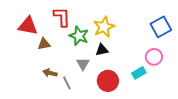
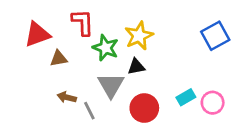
red triangle: (28, 26) -> (37, 34), turned -30
pink circle: (154, 57) -> (213, 103), moved
gray triangle: (83, 64) -> (111, 85), size x1.5

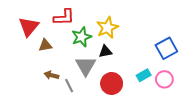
red L-shape: (83, 22) -> (64, 17), turned 90
red triangle: (37, 34) -> (29, 27), turned -30
blue square: (215, 36) -> (166, 48), moved
green star: (105, 48) -> (82, 37), turned 30

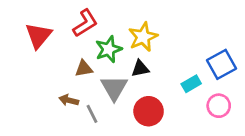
red L-shape: (64, 17) -> (85, 23), turned -30
brown triangle: (45, 45) -> (84, 69), moved
cyan rectangle: (144, 75) -> (191, 84), moved

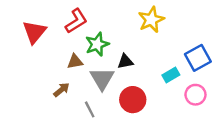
yellow star: (143, 37) -> (151, 20), moved
brown arrow: (69, 100) -> (61, 90), turned 126
gray line: (92, 114) -> (90, 109), moved

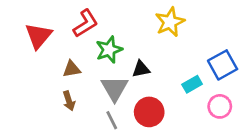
brown triangle: (75, 61) -> (72, 69), moved
brown arrow: (61, 90) -> (69, 101), turned 112
gray line: (90, 109) -> (112, 120), moved

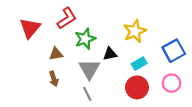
yellow star: (170, 22) -> (135, 31), moved
cyan rectangle: (192, 84) -> (139, 64), moved
red circle: (149, 112) -> (137, 87), moved

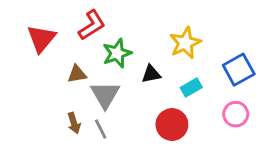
gray triangle: (89, 69) -> (105, 95), moved
brown arrow: (54, 79) -> (74, 123), moved
red circle: (137, 87) -> (172, 125), moved
gray line: (87, 94) -> (101, 129), moved

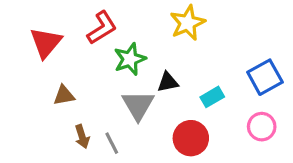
yellow star: (185, 43) -> (188, 23), moved
brown triangle: (77, 74) -> (64, 95), moved
gray triangle: (105, 95) -> (138, 105), moved

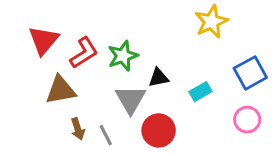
yellow star: (188, 23) -> (211, 22), moved
red L-shape: (102, 28) -> (84, 53), moved
brown triangle: (64, 95) -> (61, 90), size x1.5
red circle: (191, 138) -> (159, 130), moved

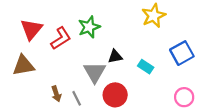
green star: (123, 56) -> (89, 27), moved
brown triangle: (61, 90) -> (23, 65), moved
cyan rectangle: (201, 92) -> (146, 67), turned 63
pink circle: (247, 120) -> (184, 97), moved

